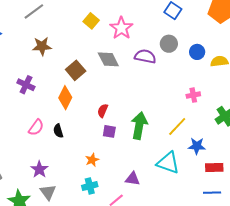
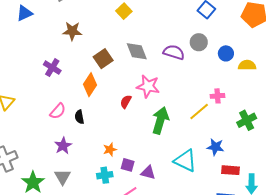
pink star: (121, 28) -> (148, 86), moved, turned -30
yellow line: (177, 127) -> (199, 112), moved
purple square: (109, 131) -> (128, 165), moved
purple star: (39, 169) -> (63, 146), moved

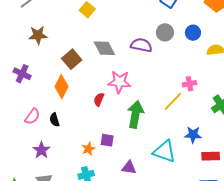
blue circle: (226, 53) -> (193, 33), moved
purple square: (128, 165) -> (107, 140), moved

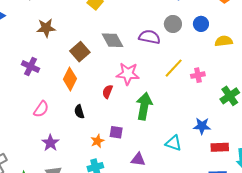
yellow line: (173, 101) -> (174, 68), moved
black semicircle: (54, 120) -> (79, 112), moved
cyan triangle: (164, 151) -> (174, 143), size x0.7

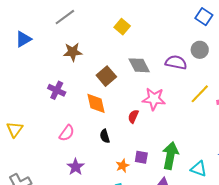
orange diamond: (70, 79) -> (96, 103), turned -40
green arrow: (144, 106) -> (170, 156), moved

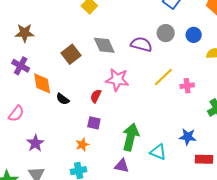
brown star: (73, 52) -> (25, 33), moved
orange diamond: (96, 103) -> (42, 83), moved
pink semicircle: (67, 133) -> (16, 114), moved
black semicircle: (105, 136) -> (63, 99), moved, turned -40
purple square: (141, 157) -> (94, 123), moved

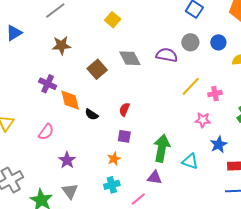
brown star: (25, 33) -> (61, 45), moved
pink star: (117, 80) -> (203, 120), moved, size x0.7
blue star: (188, 137) -> (219, 144), turned -30

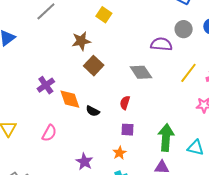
brown star: (61, 45) -> (81, 41), moved
gray diamond: (130, 58) -> (141, 72), moved
purple cross: (48, 84) -> (46, 85), turned 36
purple star: (67, 160) -> (84, 162), moved

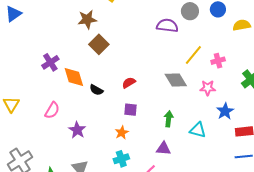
gray diamond: (141, 72) -> (176, 80), moved
red semicircle: (125, 103) -> (129, 83), turned 40
green arrow: (166, 137) -> (169, 119), size x0.6
purple star: (84, 162) -> (77, 130), moved

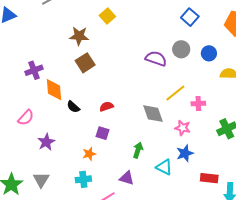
blue star: (225, 111) -> (185, 153), moved

